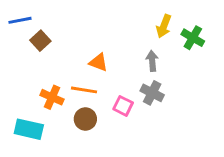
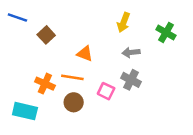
blue line: (20, 20) -> (17, 17), turned 30
yellow arrow: (164, 26) -> (124, 22), moved
brown square: (40, 41) -> (46, 35), moved
gray arrow: (152, 61) -> (131, 52), turned -91

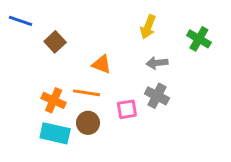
pink square: (106, 91) -> (127, 109), turned -35
cyan rectangle: (25, 111) -> (55, 133), moved

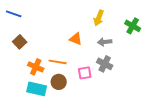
brown square: (55, 42) -> (20, 42), moved
orange triangle: (101, 64) -> (76, 39), moved

